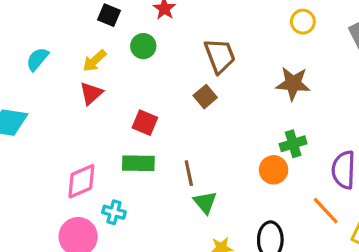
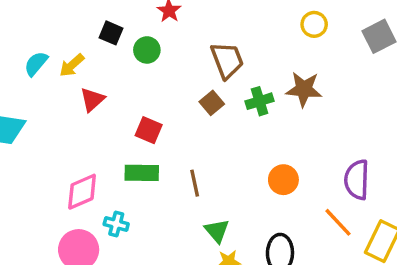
black square: (109, 15) -> (111, 33), moved
yellow arrow: (94, 61) -> (72, 65), moved
green cross: (293, 144) -> (260, 101), moved
green triangle: (205, 202) -> (217, 231), moved

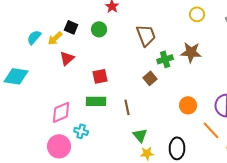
black square: (111, 33) -> (71, 27), moved
brown square: (212, 103) -> (150, 78), moved
red square: (149, 130) -> (100, 76), turned -35
orange circle: (283, 180) -> (188, 105), moved

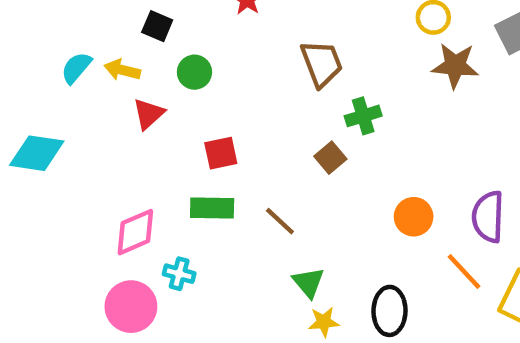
black square: (71, 27) -> (157, 26), moved
green circle: (99, 29) -> (194, 72), moved
yellow arrow: (55, 38) -> (122, 70), turned 56
brown star: (191, 52) -> (455, 66), moved
brown line: (127, 107) -> (280, 221), turned -35

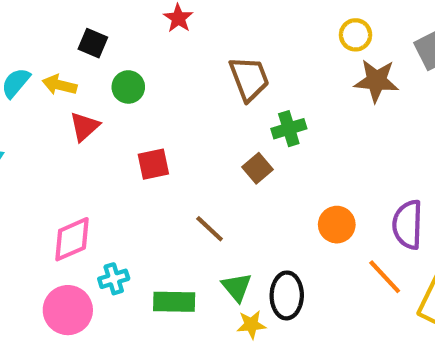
green rectangle: (212, 208) -> (174, 302), moved
cyan cross: (179, 274) -> (114, 279), turned -32
black ellipse: (389, 311) -> (287, 295), moved

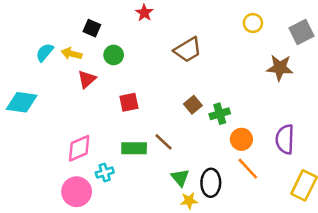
brown trapezoid: (249, 79) -> (188, 50), turned 80
brown star: (376, 81) -> (280, 68), moved
green cross: (289, 129) -> (220, 114), moved
orange line: (385, 277) -> (248, 169), moved
green rectangle: (174, 302) -> (134, 148), moved

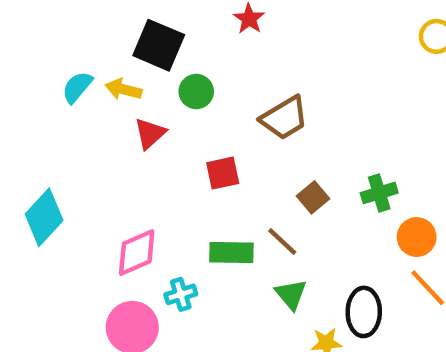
black square: (92, 28) -> (159, 45), size x1.6
brown trapezoid: (188, 50) -> (284, 118), moved
cyan diamond: (22, 102) -> (44, 217), moved, turned -56
brown square: (193, 105) -> (313, 197), moved
green triangle: (180, 178) -> (291, 294), moved

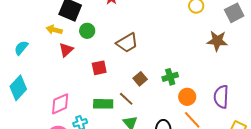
cyan semicircle: (77, 87) -> (21, 48), moved

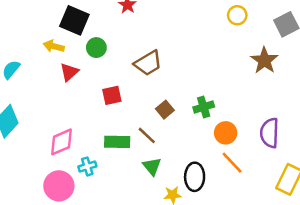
brown star: (217, 41) -> (264, 60), turned 30

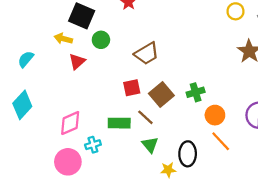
yellow circle: (237, 15) -> (235, 11), moved
red square: (112, 95) -> (132, 88), moved
brown square: (165, 110) -> (161, 95), size x1.5

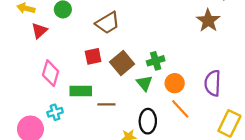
brown line: (145, 117) -> (106, 104), moved, turned -42
pink diamond: (70, 123) -> (51, 73), moved, turned -50
green triangle: (150, 145) -> (144, 83), moved

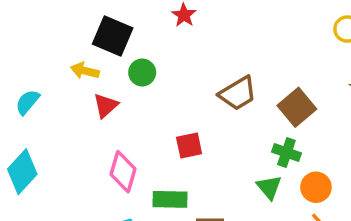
brown trapezoid: (108, 23) -> (238, 93), moved
green cross: (156, 61) -> (286, 152), turned 36
brown square: (122, 63) -> (297, 107), moved

